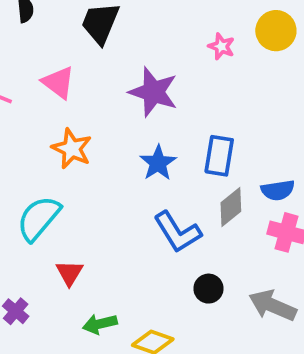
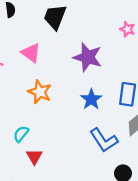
cyan semicircle: (39, 218) -> (21, 134), size x0.6
red triangle: (69, 273) -> (34, 157), moved

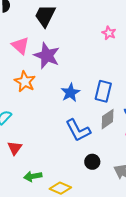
purple star: (88, 57) -> (47, 56), moved
red triangle: (34, 157) -> (15, 148), moved

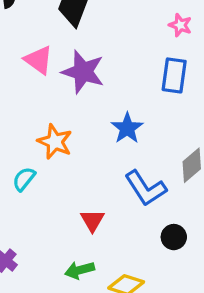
orange star: (25, 82) -> (55, 142), moved
blue rectangle: (103, 91) -> (174, 75), moved
red triangle: (15, 148) -> (92, 220), moved

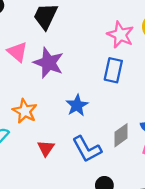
pink star: (180, 25) -> (120, 35), size x1.6
red triangle: (92, 220) -> (46, 148), moved

